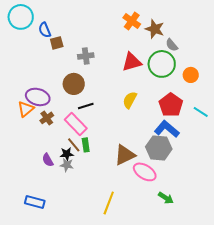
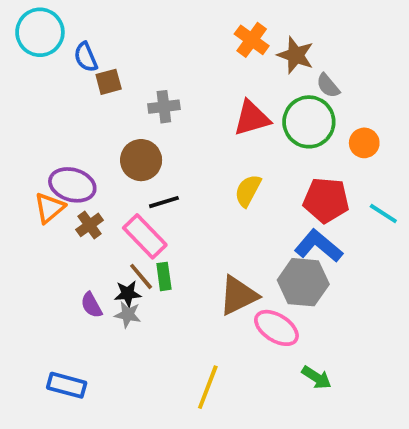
red pentagon: (171, 105) -> (326, 200), turned -30

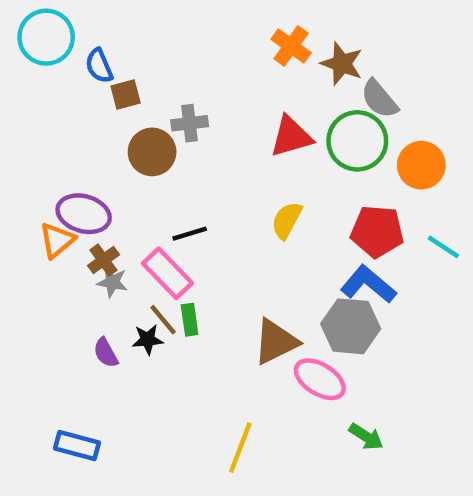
gray semicircle: (328, 86) -> (379, 99), size x1.4
orange circle: (364, 143) -> (421, 165), size x1.4
brown circle: (141, 160) -> (152, 152), moved
gray star: (128, 315) -> (112, 282), moved

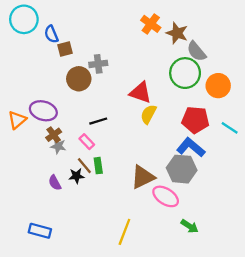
red triangle: (291, 136) -> (140, 92), moved, turned 35
orange triangle: (57, 240) -> (17, 120), moved
pink rectangle: (167, 273) -> (87, 142), size x0.6

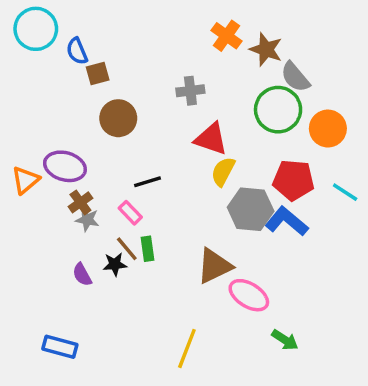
gray cross: (98, 64) -> (190, 91), moved
gray hexagon: (182, 169) -> (251, 209), moved

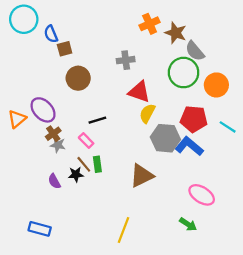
orange cross: (226, 36) -> (150, 24), turned 30
purple ellipse: (65, 166) -> (43, 110), turned 30
pink ellipse: (249, 295) -> (202, 195), moved

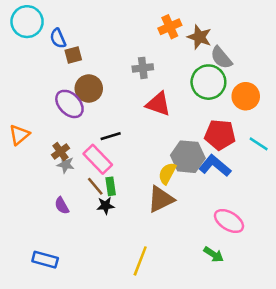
purple ellipse: (43, 110) -> (69, 104), moved
yellow semicircle: (147, 113) -> (167, 173), moved
pink rectangle: (86, 140) -> (98, 159), size x1.6
black star: (76, 174) -> (105, 206), moved

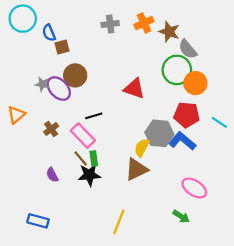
gray cross: (143, 68) -> (110, 24), moved
orange circle: (246, 96) -> (195, 83), moved
gray star: (66, 164) -> (42, 84), moved
black star: (105, 206) -> (89, 175), size x1.5

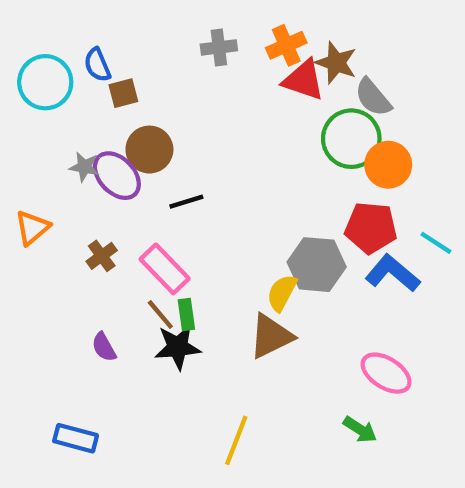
cyan circle: (23, 19) -> (45, 82), moved
red triangle: (134, 89) -> (304, 80), moved
black line: (94, 116) -> (186, 202), moved
blue L-shape: (182, 141) -> (393, 273), moved

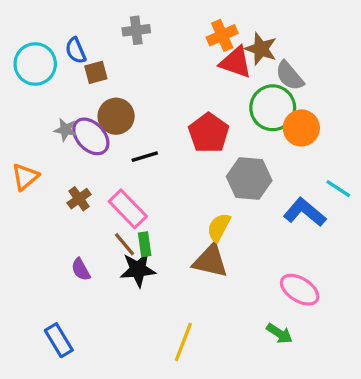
gray cross: (219, 47) -> (136, 30), moved
red pentagon: (371, 228) -> (209, 133), moved, turned 30
gray hexagon: (317, 265) -> (249, 179), moved
brown triangle: (271, 336) -> (210, 261), turned 39
blue rectangle: (76, 438) -> (59, 340), turned 44

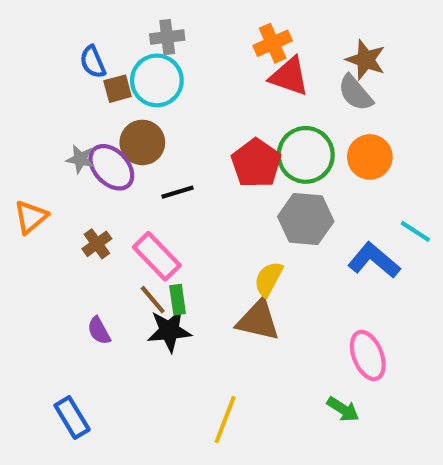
brown star: (261, 49) -> (366, 60), moved
cyan circle: (35, 64) -> (157, 80), moved
green circle: (273, 108) -> (306, 155), moved
pink ellipse: (300, 290) -> (368, 355), turned 36

